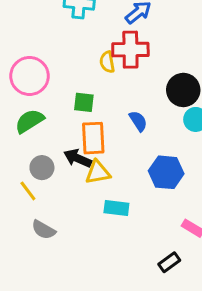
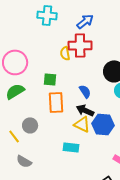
black arrow: (78, 158) -> (85, 110), moved
gray circle: (42, 168) -> (30, 125), moved
yellow triangle: (98, 172) -> (82, 124), moved, turned 36

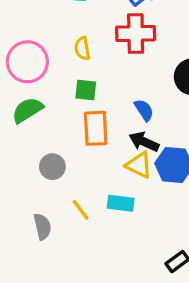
yellow semicircle: (65, 53) -> (82, 48), moved
yellow line: (14, 136) -> (81, 210), moved
gray semicircle: (24, 161) -> (42, 227), turned -133

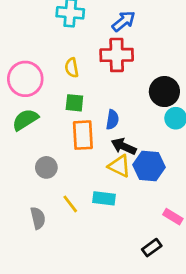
blue semicircle: (144, 110) -> (112, 120), moved, turned 42

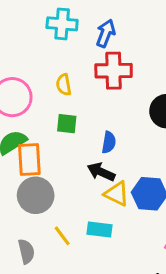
blue arrow: (124, 21) -> (106, 33), moved, turned -30
orange rectangle: (83, 135) -> (29, 159), moved
black arrow: (124, 146) -> (101, 172), moved
gray circle: (46, 167) -> (36, 195), size x1.5

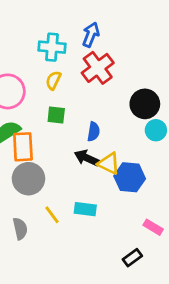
cyan cross: (62, 24) -> (52, 47), moved
red cross: (114, 71) -> (98, 68), turned -36
yellow semicircle: (64, 85) -> (53, 80), turned 36
yellow triangle: (117, 194) -> (109, 163), moved

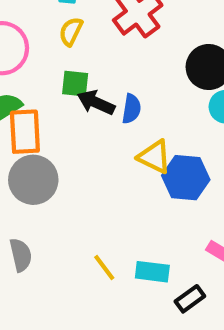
black arrow: (87, 158) -> (96, 103), moved
cyan rectangle: (85, 209) -> (152, 272), moved
yellow line: (52, 215) -> (104, 267), moved

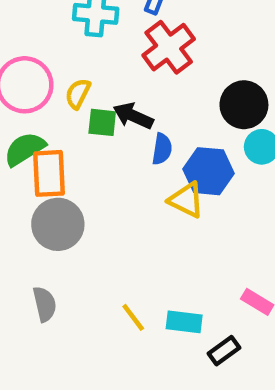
yellow semicircle: (71, 32) -> (78, 94), moved
black arrow: (96, 103) -> (133, 116), moved
blue hexagon: (186, 178) -> (208, 171), moved

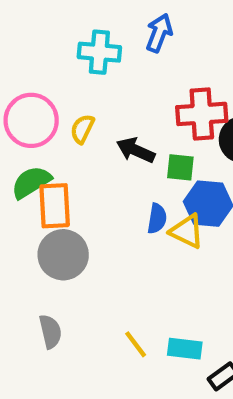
red cross: (169, 47) -> (202, 114), moved, turned 33
green square: (102, 122) -> (180, 167), moved
blue semicircle: (162, 149) -> (157, 219), moved

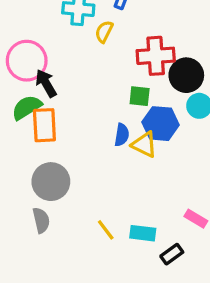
yellow semicircle: (82, 129) -> (104, 32), moved
black arrow: (136, 150) -> (46, 83), moved, turned 36
gray circle: (63, 255) -> (51, 182), moved

